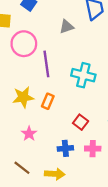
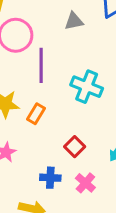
pink cross: (93, 149) -> (85, 183), turned 32

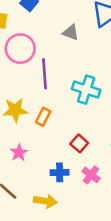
gray triangle: (74, 21) -> (71, 32), turned 36

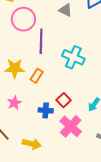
blue cross: (60, 172) -> (46, 110), moved
pink cross: (91, 175) -> (71, 126), size x1.5

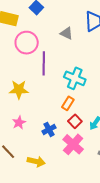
orange rectangle: (37, 76) -> (68, 103), moved
red square: (64, 100) -> (75, 121), moved
blue cross: (46, 110) -> (49, 129), turned -32

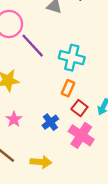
purple line: (44, 63) -> (33, 46), turned -35

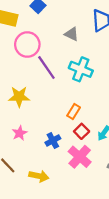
cyan cross: (72, 58) -> (81, 69), moved

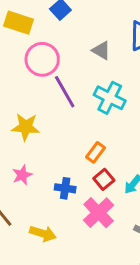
blue cross: (53, 140) -> (65, 188), turned 32

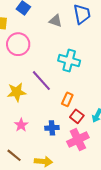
gray triangle: (101, 50) -> (56, 21), moved
purple line: (65, 92) -> (41, 81), moved
pink cross: (99, 213) -> (78, 140), turned 30

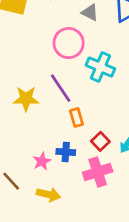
pink circle: (18, 44) -> (69, 43), moved
orange rectangle: (67, 99) -> (76, 117), moved, turned -48
pink star: (21, 125) -> (42, 161), moved

